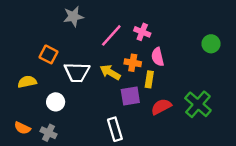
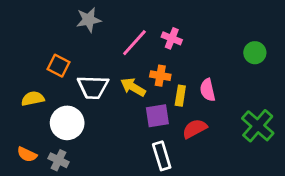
pink semicircle: (158, 57) -> (208, 90), moved
white circle: (56, 102) -> (67, 123), size x1.5
green cross: (198, 104) -> (258, 126), moved
white rectangle: (115, 129) -> (162, 156), moved

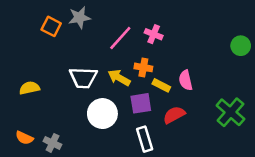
green circle: (255, 53) -> (241, 46), moved
orange square: (59, 66) -> (51, 26), moved
yellow rectangle: (180, 96) -> (161, 85), turned -72
white circle: (67, 123) -> (102, 114), moved

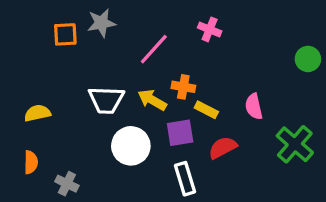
orange square: (51, 26) -> (65, 34), turned -30
pink cross: (154, 34) -> (210, 29), moved
pink semicircle: (186, 80) -> (254, 107), moved
orange semicircle: (24, 138) -> (31, 162), moved, turned -114

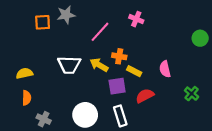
green cross: (295, 144) -> (192, 94), size x0.6
white circle: (131, 146) -> (85, 115), moved
orange semicircle: (31, 162) -> (27, 98), moved

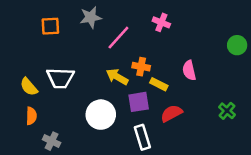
gray star: (66, 15) -> (91, 17), moved
white trapezoid: (69, 65) -> (60, 78), moved
pink semicircle: (165, 69) -> (189, 70), moved
yellow semicircle: (24, 73) -> (29, 87), turned -119
white circle: (85, 115) -> (101, 115), moved

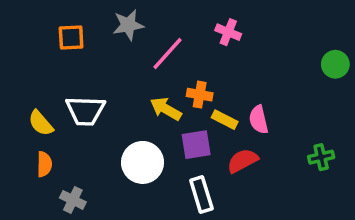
pink semicircle: (189, 70) -> (259, 120), moved
green cross: (227, 111) -> (321, 157), turned 36

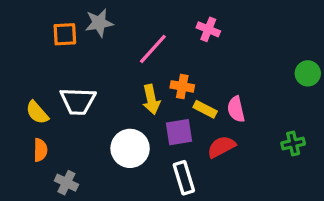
gray star: (128, 25) -> (99, 23), moved
green circle: (335, 64) -> (308, 73), moved
yellow arrow: (166, 109) -> (151, 99), turned -132

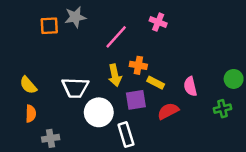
green circle: (308, 73) -> (234, 79), moved
white trapezoid: (78, 101) -> (75, 88), moved
pink semicircle: (236, 109) -> (190, 86), moved
white rectangle: (184, 178) -> (126, 135), moved
gray cross: (66, 183) -> (51, 138), turned -35

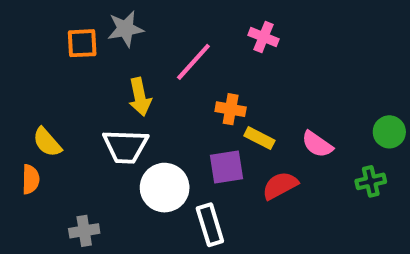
yellow arrow: (115, 75) -> (140, 97), moved
pink semicircle: (190, 86) -> (317, 144), turned -42
orange semicircle: (31, 114) -> (31, 179), moved

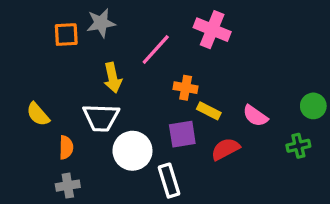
pink cross: (264, 37) -> (212, 30), size x1.5
orange semicircle: (31, 179) -> (66, 147), moved

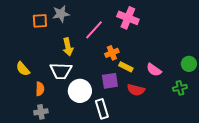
orange cross: (186, 88) -> (112, 53), turned -32
red semicircle: (225, 149) -> (136, 90), turned -138

